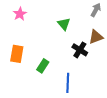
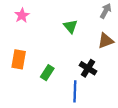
black cross: (80, 50) -> (88, 68), moved

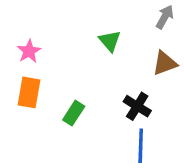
pink star: (22, 15) -> (29, 51), moved
blue line: (75, 91) -> (141, 146), moved

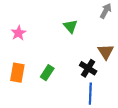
brown triangle: (165, 63) -> (106, 52), moved, turned -42
orange rectangle: (29, 92) -> (17, 73), moved

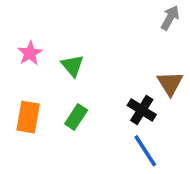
green triangle: (70, 26) -> (73, 66), moved
blue line: (90, 94) -> (145, 151), turned -35

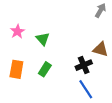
brown triangle: (170, 83) -> (100, 49), turned -42
black cross: (142, 110) -> (84, 65), turned 35

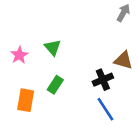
pink star: (17, 31) -> (19, 55), moved
orange rectangle: (16, 69) -> (26, 100), moved

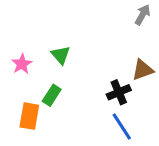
brown triangle: (123, 60) -> (143, 70), turned -36
green rectangle: (55, 85) -> (52, 95), moved

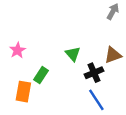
green triangle: (61, 55) -> (73, 54), moved

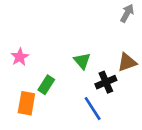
blue line: (96, 100) -> (93, 109), moved

